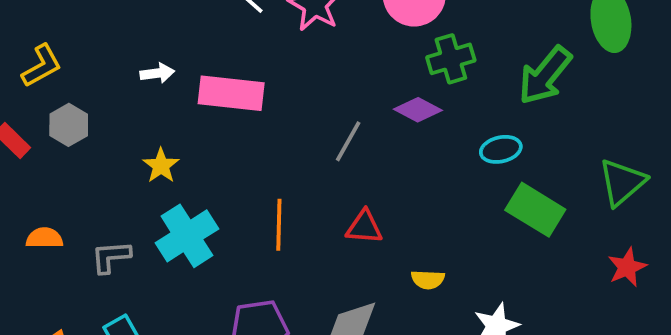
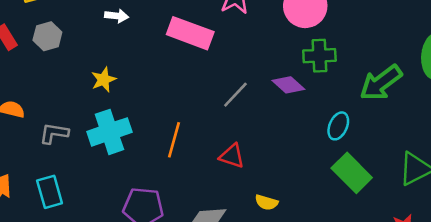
pink rectangle: (231, 93) -> (190, 33), moved
cyan ellipse: (501, 149) -> (338, 126), turned -68

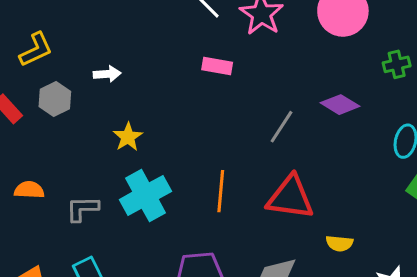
white arrow: (117, 16) -> (107, 74), moved
pink rectangle: (190, 33) -> (217, 66), size x0.6
green cross: (319, 56) -> (397, 64), moved, size x0.7
red triangle: (232, 156) -> (290, 197), size x1.6

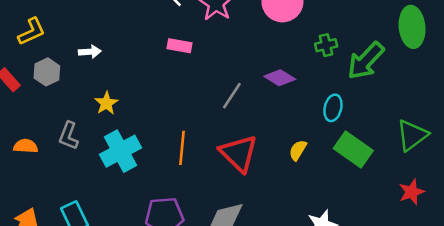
red triangle: (290, 197) -> (239, 153), turned 36
gray L-shape: (82, 209) -> (69, 136), moved, turned -68
yellow semicircle: (339, 243) -> (298, 150), moved, turned 115

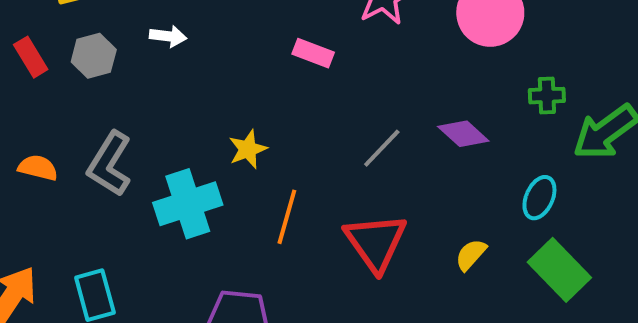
yellow star: (106, 103) -> (248, 149), moved
gray L-shape: (69, 136) -> (110, 164), size x1.4

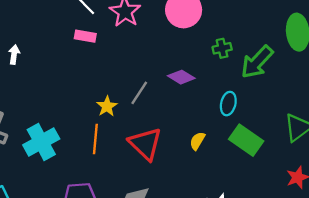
white arrow: (168, 36) -> (14, 54), turned -78
pink rectangle: (313, 53) -> (85, 36), moved
yellow star: (248, 149) -> (107, 106), moved

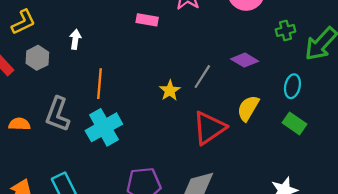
orange line: (95, 139) -> (99, 84), moved
green rectangle: (246, 140) -> (295, 123), moved, size x0.7
yellow semicircle: (197, 141) -> (248, 108), moved, size x1.4
red triangle: (145, 144) -> (209, 128), turned 42

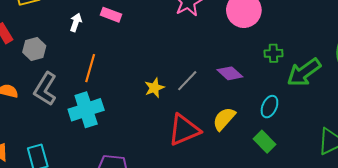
pink rectangle: (147, 20) -> (111, 15), moved
gray hexagon: (37, 58) -> (34, 49), moved

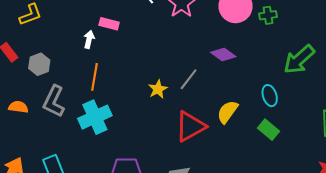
white arrow: (76, 22) -> (89, 39), moved
green cross: (273, 53) -> (268, 15), moved
purple diamond: (230, 73) -> (223, 54), moved
cyan ellipse: (269, 107) -> (270, 96), turned -35

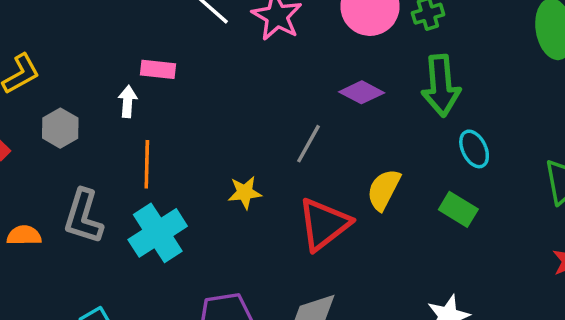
green arrow: (299, 59) -> (441, 86), moved, turned -44
gray hexagon: (39, 64) -> (60, 128), moved
yellow star: (158, 89) -> (245, 193), moved, turned 30
cyan ellipse: (270, 96) -> (474, 149), moved

